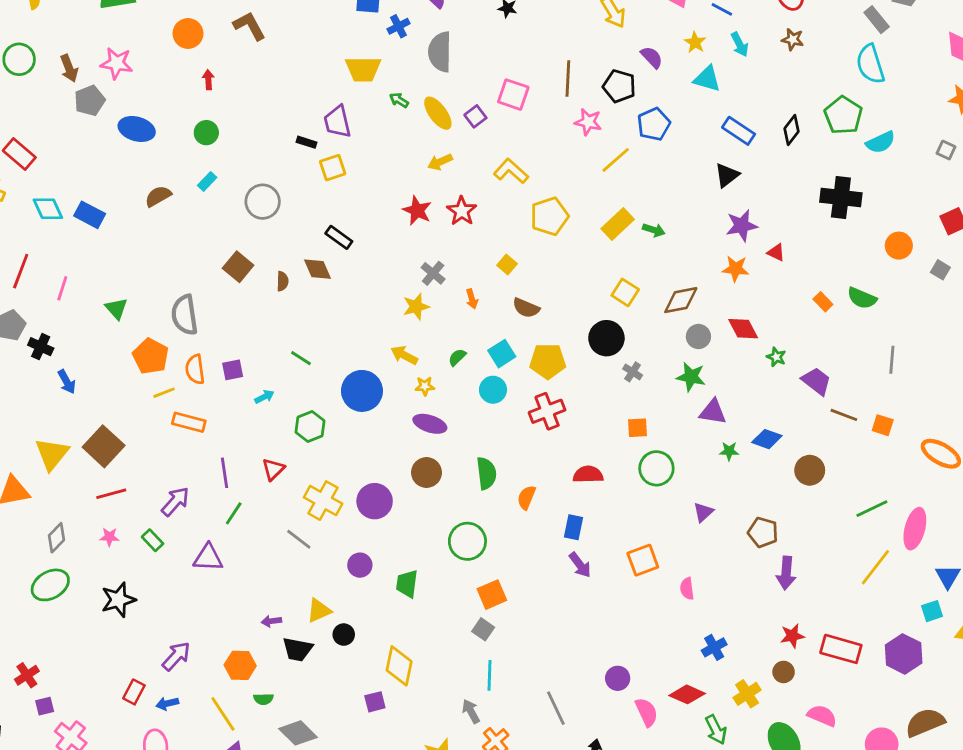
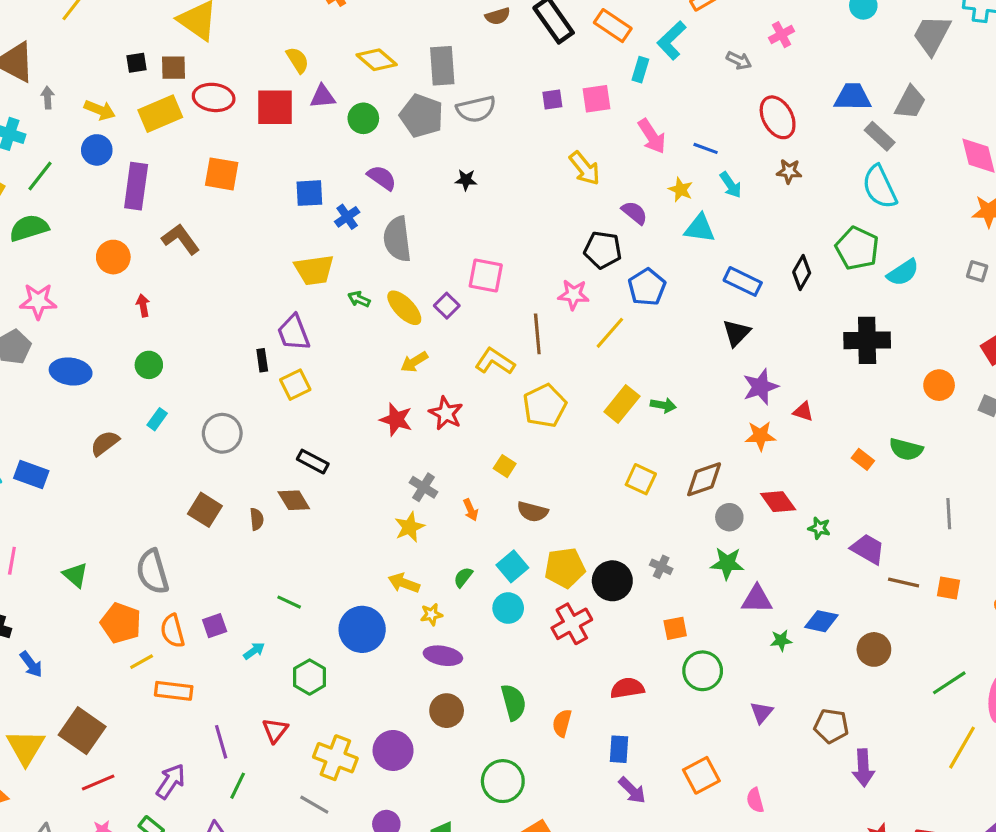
brown line: (568, 79) -> (537, 334), moved
black rectangle: (307, 142) -> (262, 360), turned 72
black circle: (606, 338) -> (612, 581), moved

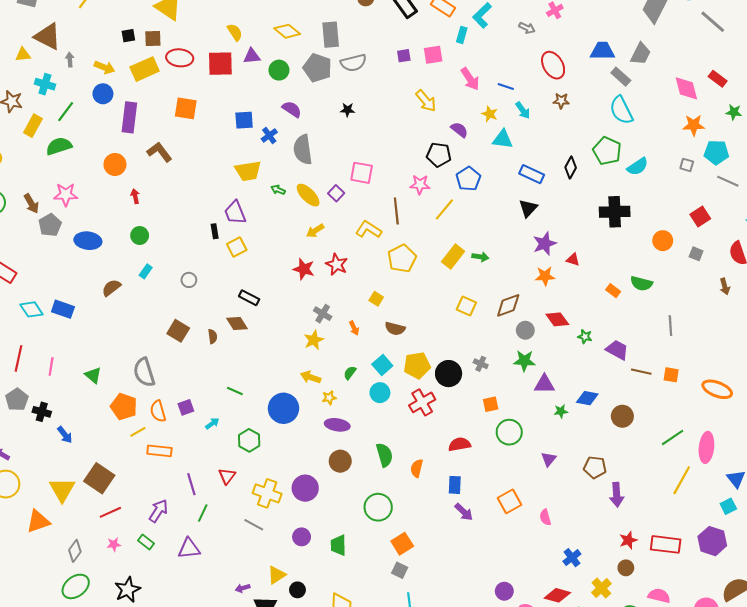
gray circle: (222, 433) -> (189, 280), size x0.6

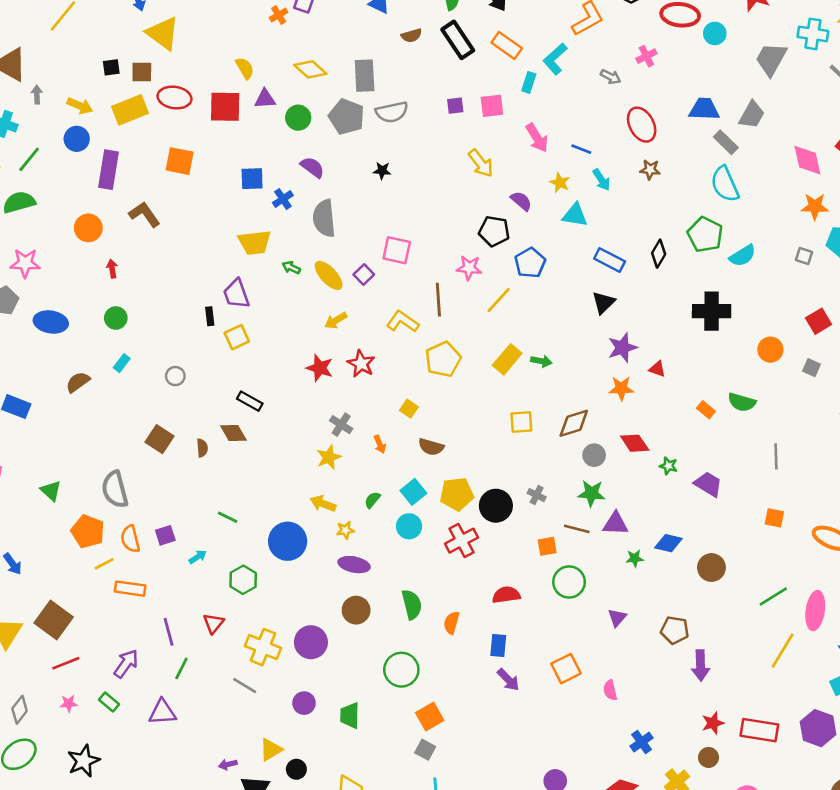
yellow square: (466, 306) -> (521, 422), turned -30
brown line: (641, 372) -> (577, 529), moved

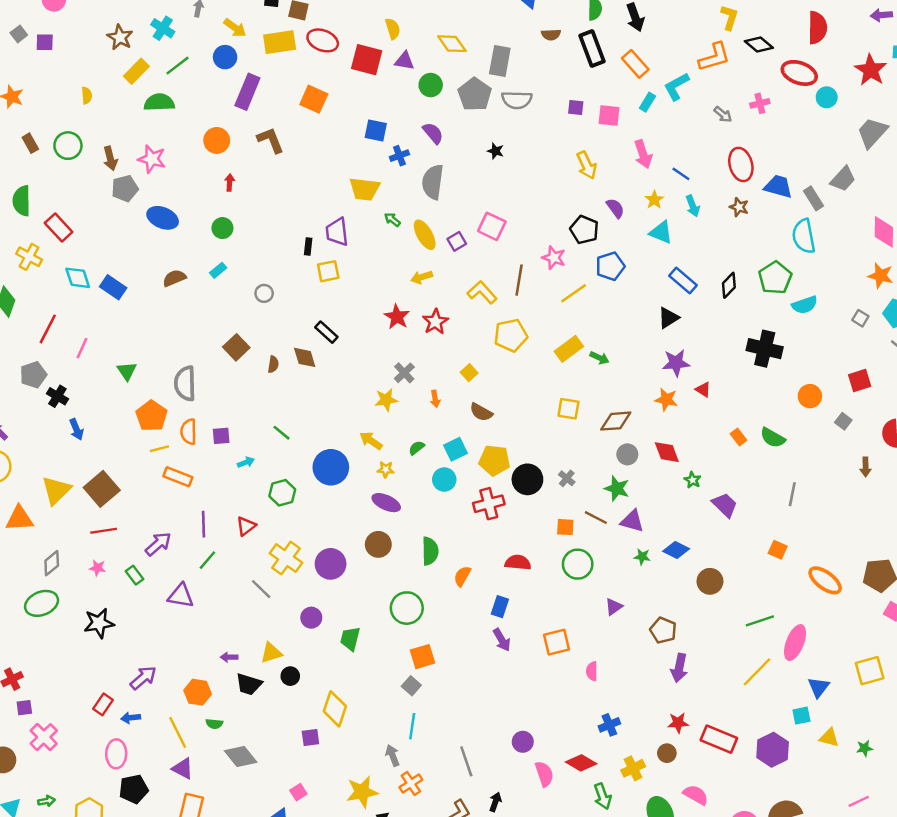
blue trapezoid: (704, 109) -> (778, 186), moved

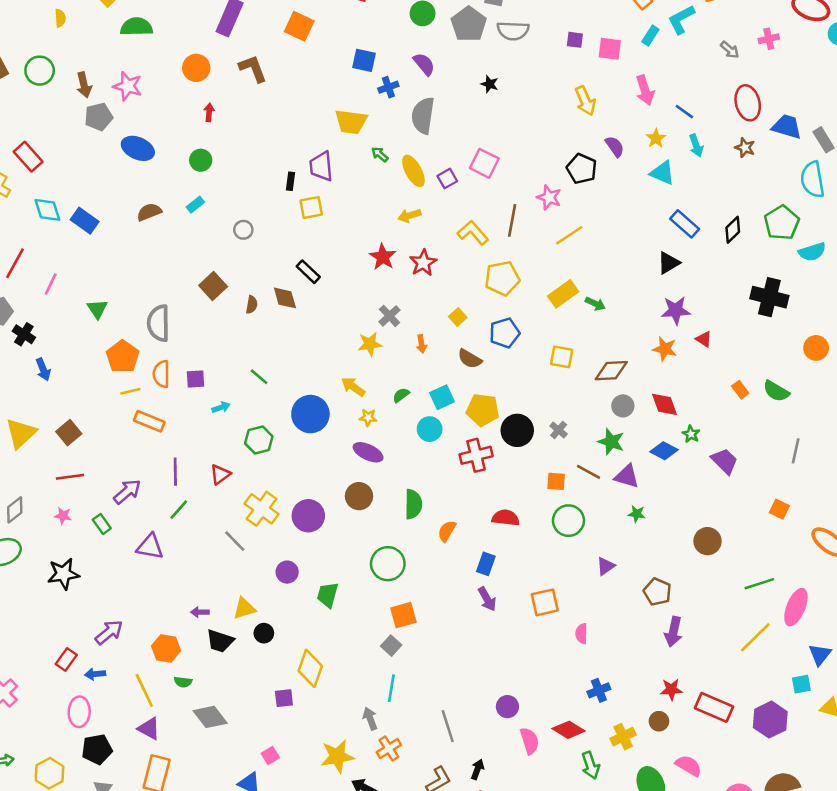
blue pentagon: (610, 266) -> (504, 333), moved
brown square: (102, 489) -> (69, 433), size x0.7
blue diamond: (676, 550) -> (664, 451), moved

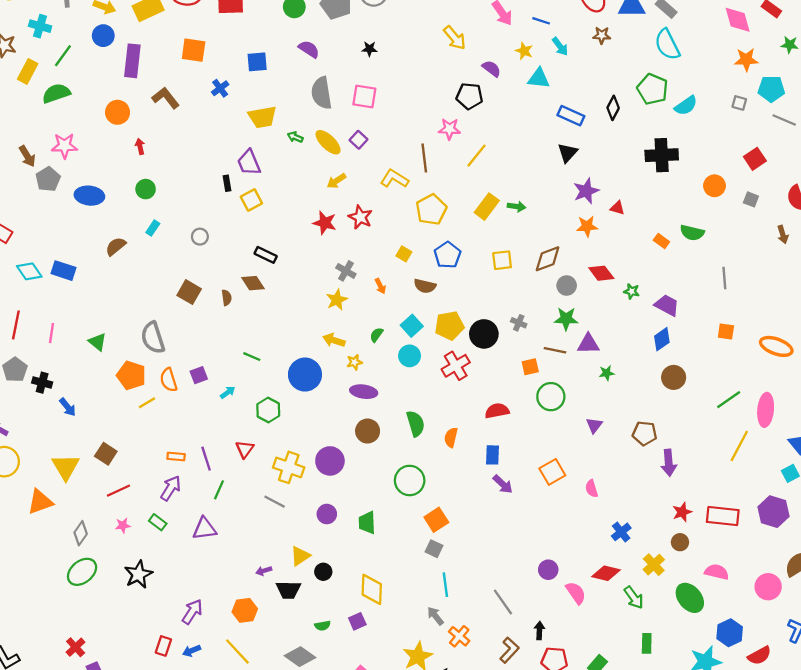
blue cross: (388, 87) -> (220, 88), moved
pink square: (484, 163) -> (364, 97), moved
orange rectangle: (149, 421) -> (176, 456), moved, size x0.7
blue diamond: (664, 451) -> (662, 339), moved, turned -45
green semicircle: (183, 682) -> (323, 626), moved

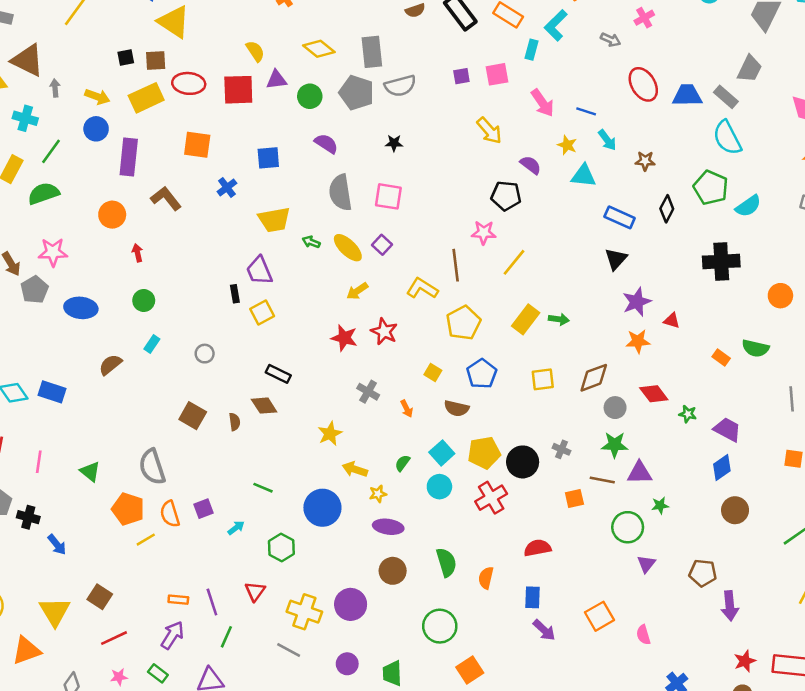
brown star: (602, 35) -> (645, 161), moved
yellow star: (337, 300) -> (330, 434), moved
green circle: (551, 397) -> (628, 527), moved

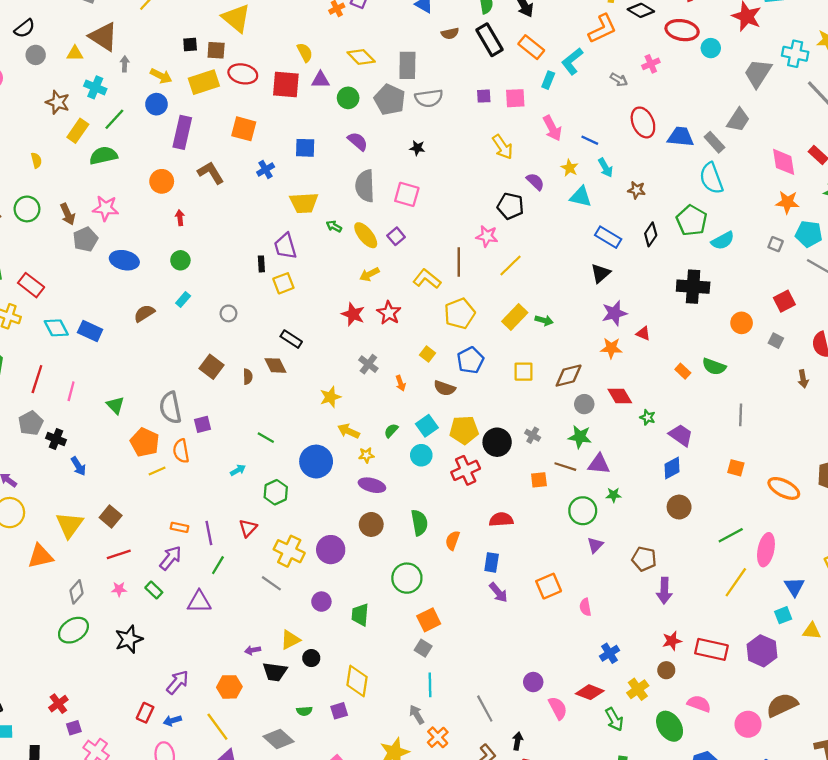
purple square: (204, 509) -> (202, 424), moved

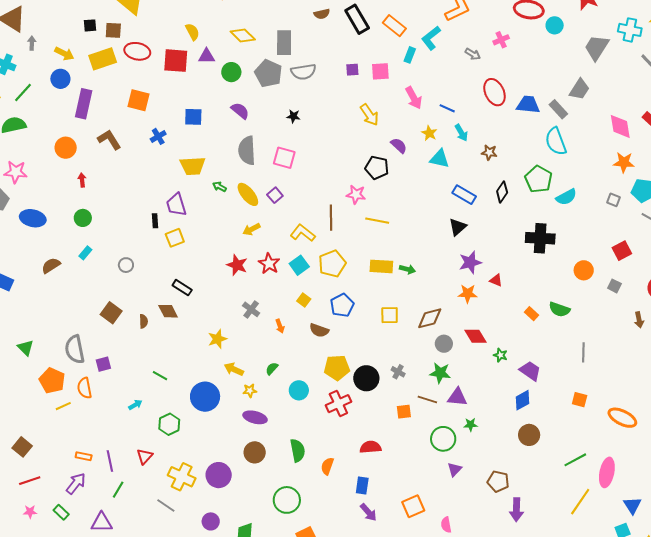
yellow line: (510, 266) -> (377, 221), turned 55
yellow rectangle: (515, 317) -> (381, 266), turned 50
cyan square: (427, 426) -> (299, 265), moved

